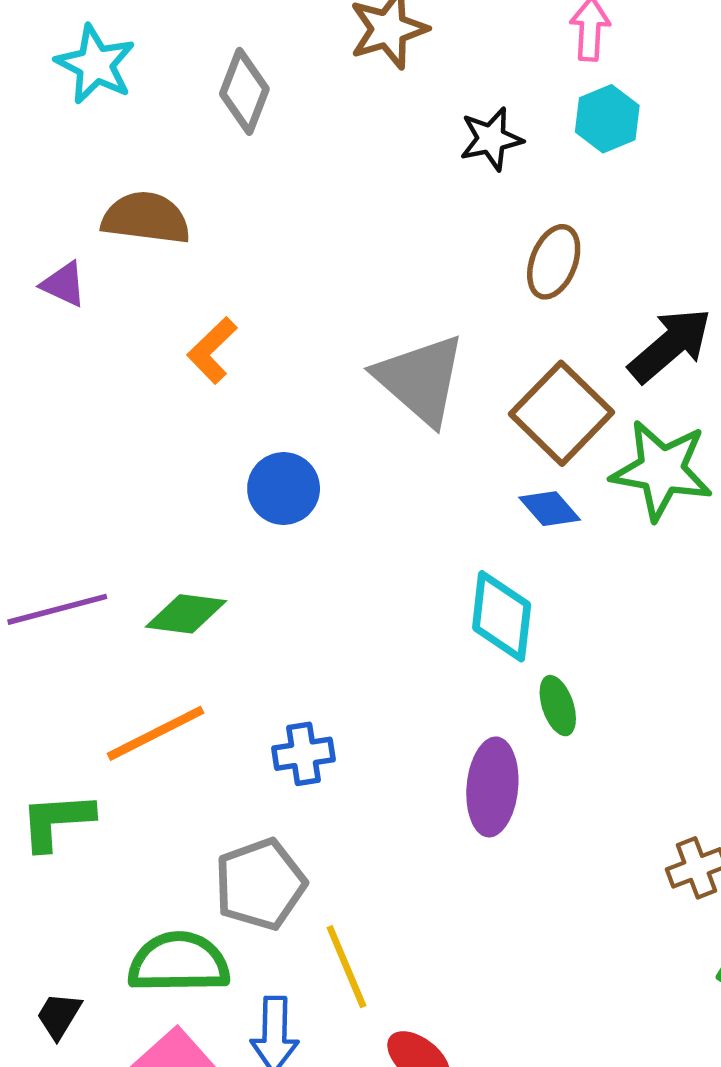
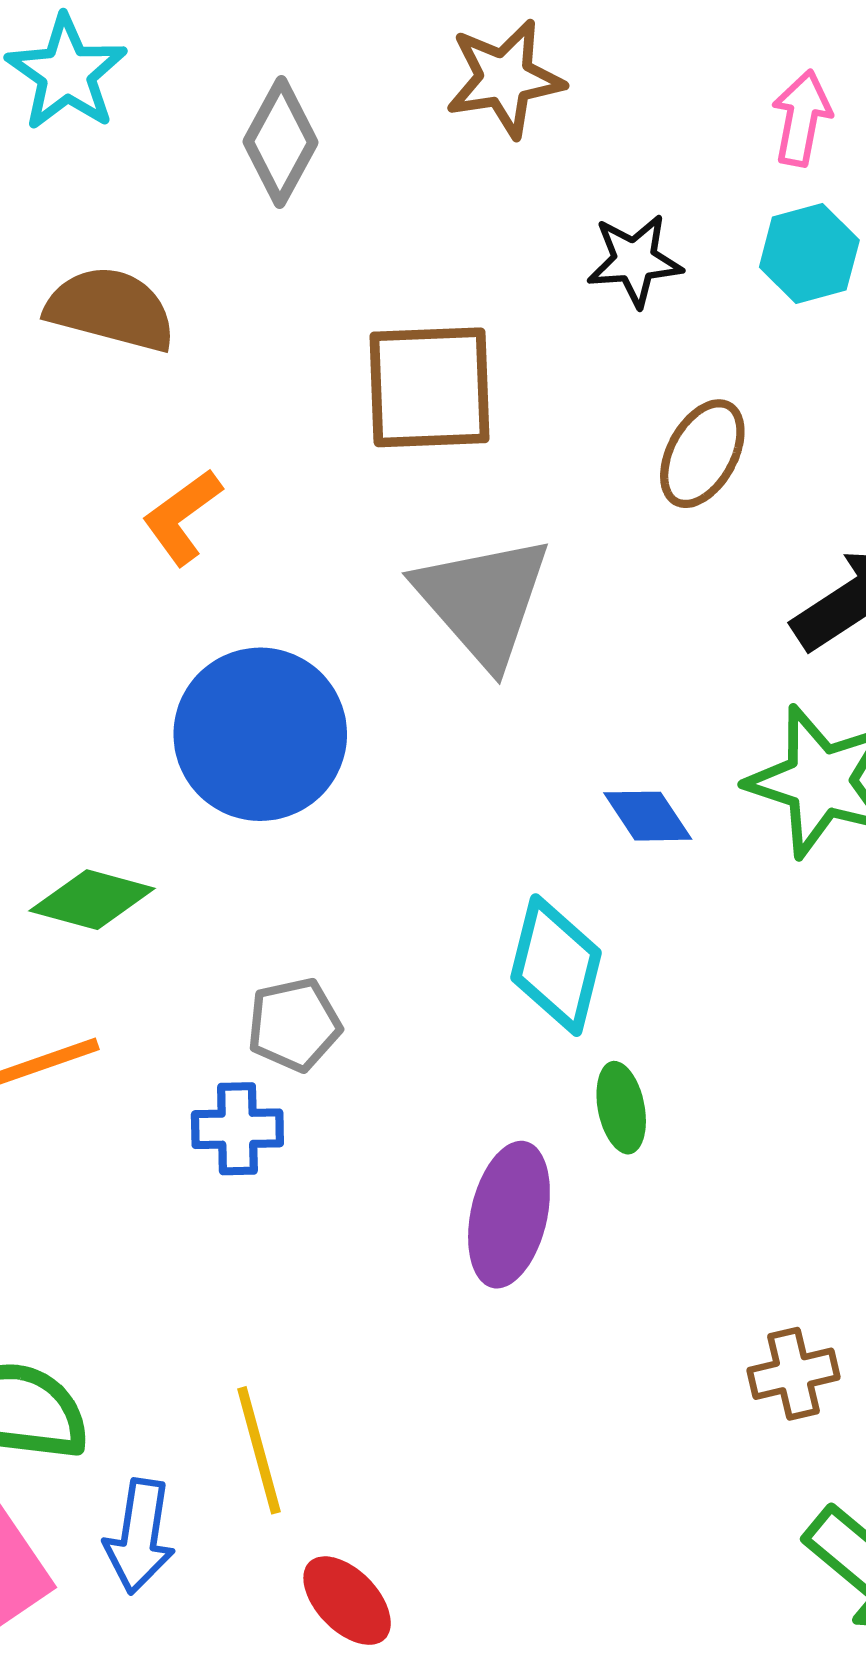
brown square: (562, 413) -> (430, 387), moved, turned 36
blue circle: (284, 489) -> (260, 734), size x1.6
gray pentagon: (260, 884) -> (294, 1025), moved, size x0.7

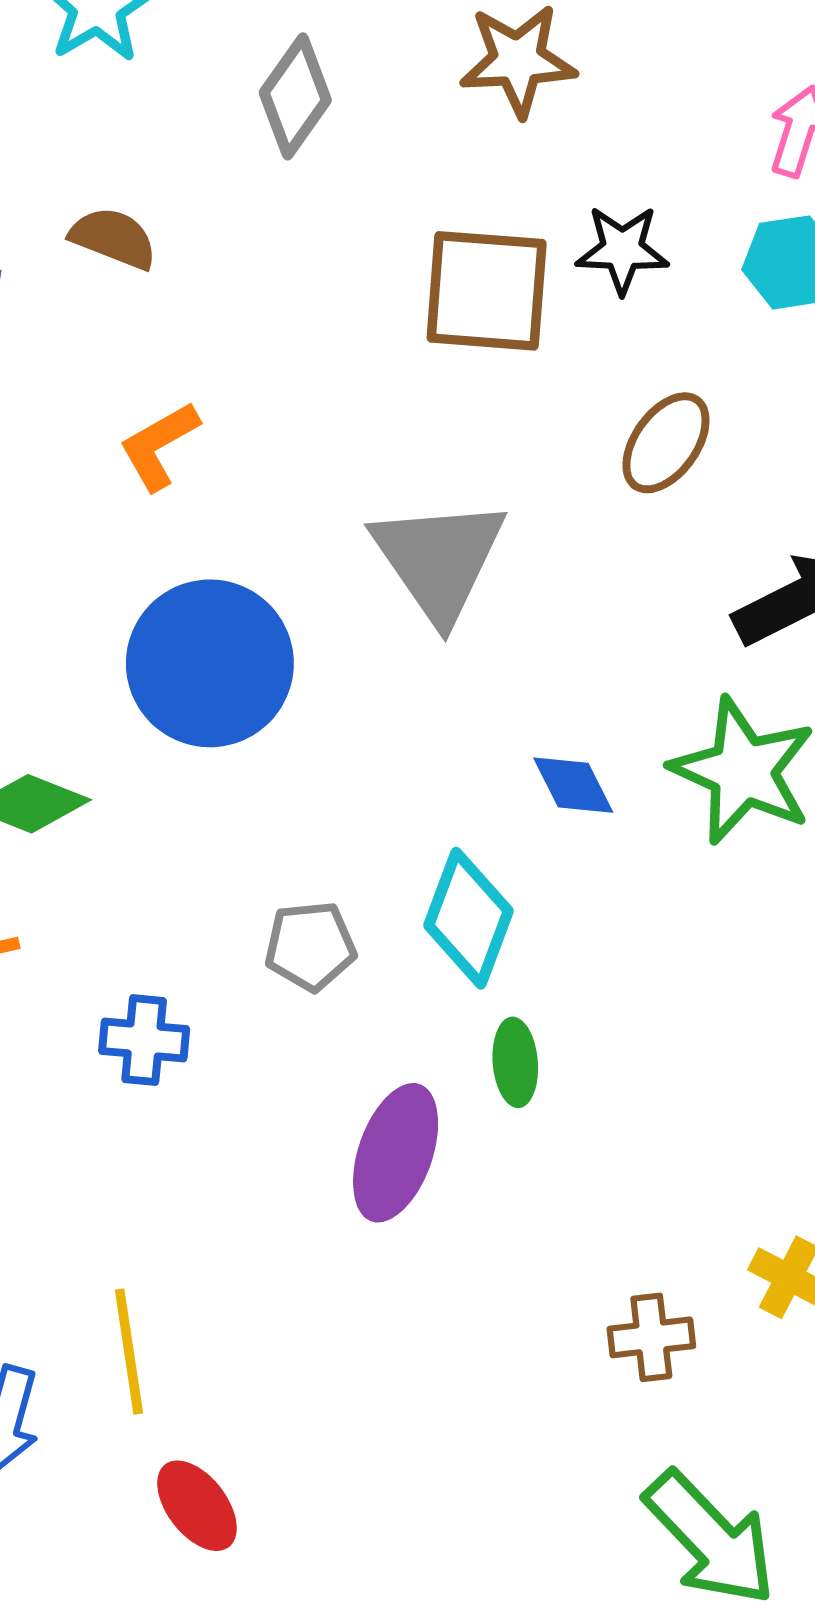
brown semicircle: (111, 309) -> (113, 238), size x0.7
brown square: (430, 387) -> (487, 291), moved
gray pentagon: (294, 1025) -> (310, 946), moved

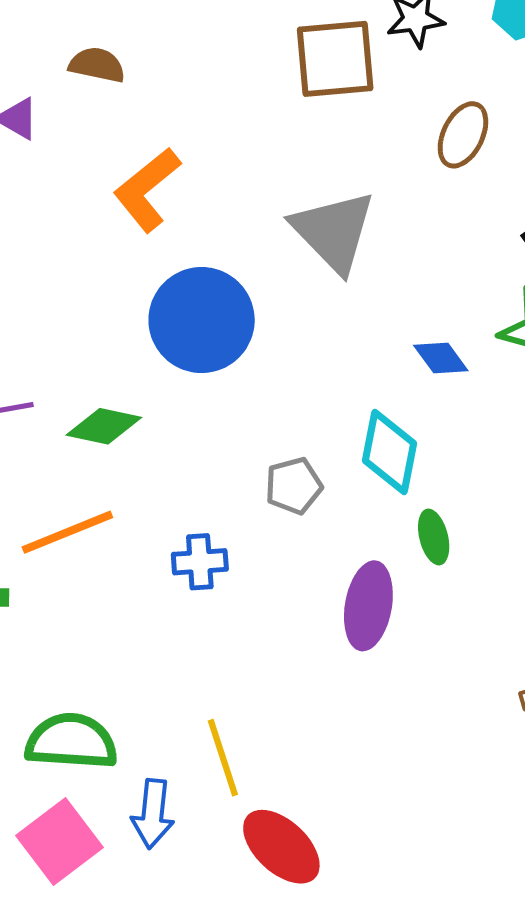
orange L-shape: (159, 446) -> (147, 190), size x1.4
red ellipse: (197, 1506) -> (281, 847), size x1.4

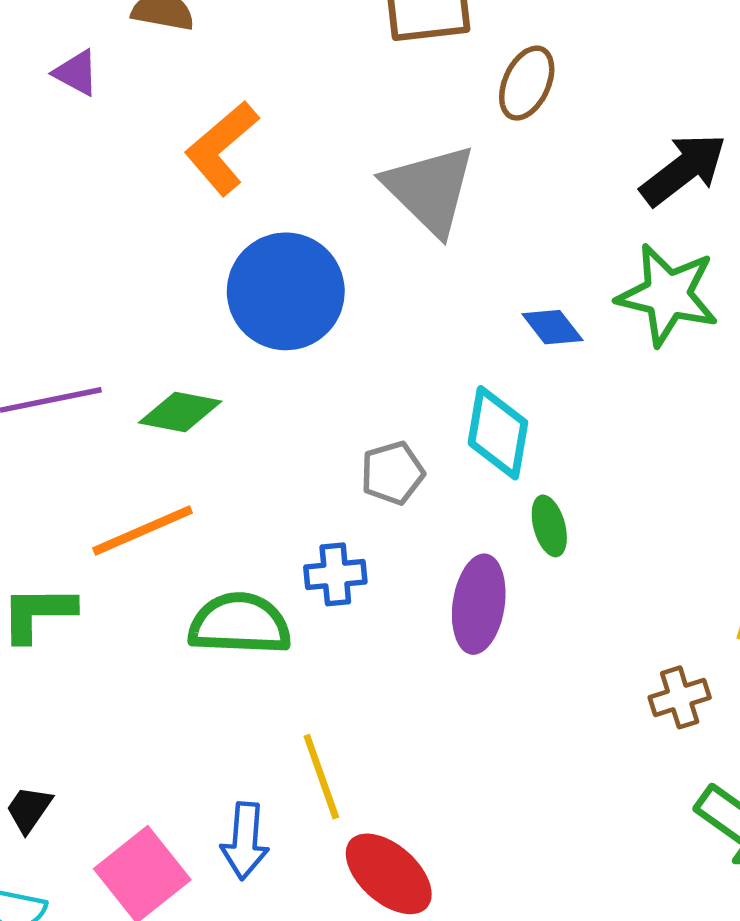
brown ellipse: (463, 135) -> (527, 83), moved
blue cross: (200, 562) -> (335, 574), moved
green semicircle: (71, 741) -> (240, 624), moved

